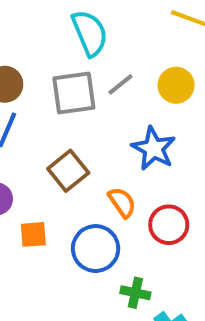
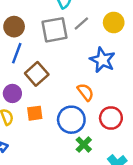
brown square: (68, 171) -> (37, 74), moved
red circle: (169, 225) -> (111, 118), moved
green cross: (135, 293) -> (84, 145), moved, turned 35

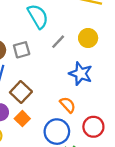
gray square: (54, 30) -> (22, 50), moved, size x0.7
orange square: (35, 113) -> (22, 119), moved, turned -32

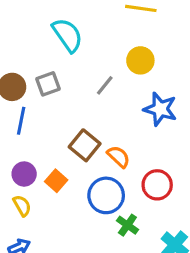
gray line: (58, 42) -> (105, 85), moved
blue star: (81, 74) -> (160, 109), moved
brown square: (21, 92) -> (85, 145), moved

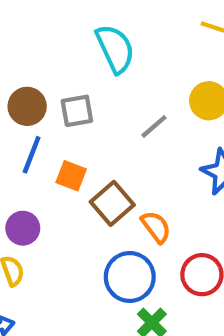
orange square: (56, 181) -> (71, 176), moved, turned -30

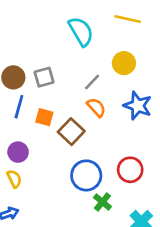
cyan semicircle: (115, 49) -> (81, 31), moved
orange semicircle: (156, 227) -> (96, 107), moved

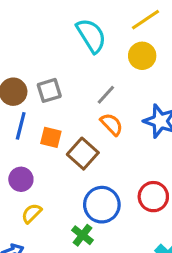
yellow line: (128, 19) -> (146, 20), turned -45
yellow circle: (124, 63) -> (142, 56), moved
yellow semicircle: (14, 179) -> (32, 213), moved, turned -108
green cross: (102, 202) -> (83, 235), moved

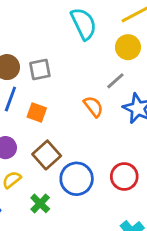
gray line: (106, 95) -> (115, 81), moved
brown square: (83, 154) -> (47, 155), moved
green cross: (83, 235) -> (40, 203), moved

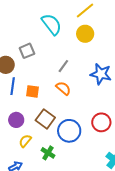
gray square: (40, 70) -> (27, 51), moved
gray line: (115, 81) -> (63, 66), moved
orange semicircle: (93, 107) -> (63, 88), moved

